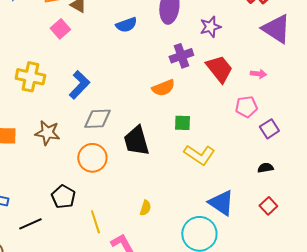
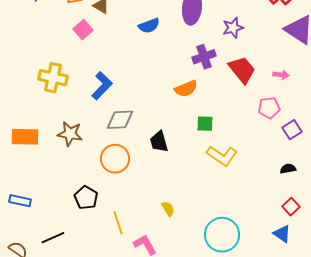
black trapezoid: (136, 141) -> (159, 142), size x0.7
blue triangle: (221, 203) -> (282, 234), moved, size x0.7
yellow semicircle: (145, 208) -> (168, 209), turned -49
black line: (30, 224) -> (53, 238), moved

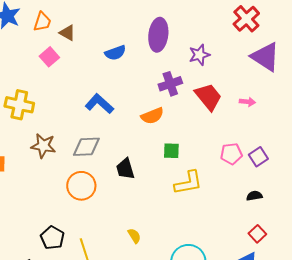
blue L-shape: (102, 86) -> (99, 104), moved, turned -92
pink pentagon: (269, 108) -> (231, 154), moved
brown star: (70, 134) -> (43, 146), moved
yellow L-shape: (222, 156) -> (188, 183), turned -44
black pentagon: (86, 198) -> (52, 238), moved

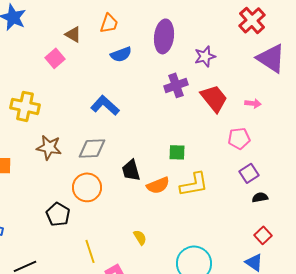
orange trapezoid: (42, 22) -> (109, 23), moved
orange semicircle: (152, 116) -> (158, 185), moved
pink pentagon: (231, 154) -> (239, 138), moved
purple square: (258, 157) -> (249, 173), moved
black pentagon: (52, 238) -> (58, 214), moved

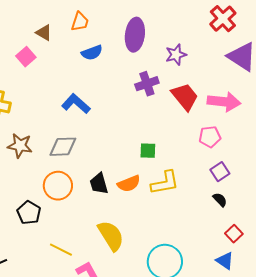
pink arrow: (253, 103) -> (224, 102), size x2.0
black trapezoid: (131, 170) -> (99, 184), moved
black semicircle: (260, 197) -> (220, 200), moved, turned 56
yellow semicircle: (140, 237) -> (111, 236), size x2.0
yellow line: (90, 251) -> (61, 250), turned -45

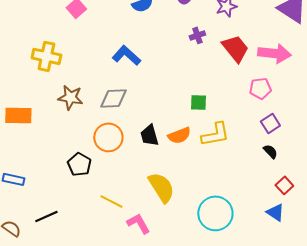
purple cross: (147, 84) -> (197, 35), size x0.7

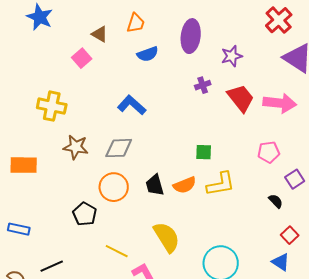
pink pentagon: (260, 88) -> (269, 152), moved
purple square: (270, 123) -> (295, 179), moved

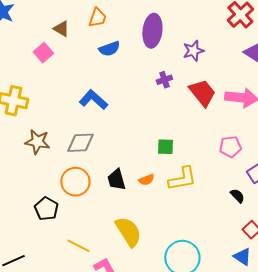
orange semicircle: (185, 185) -> (146, 180), size x0.7

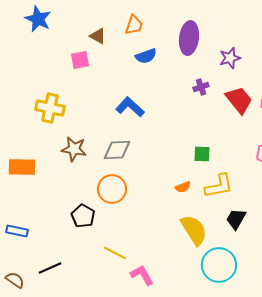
pink square: (43, 53) -> (80, 60), turned 30
black trapezoid: (116, 180) -> (236, 219), moved, turned 45
yellow semicircle: (128, 232) -> (194, 230), moved

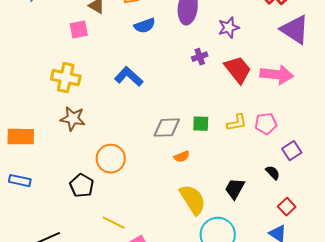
yellow cross: (50, 108) -> (66, 78), moved
gray diamond: (117, 150) -> (167, 128), moved
yellow L-shape: (219, 186) -> (237, 123), moved, size x0.7
blue rectangle: (17, 231) -> (20, 181), moved

